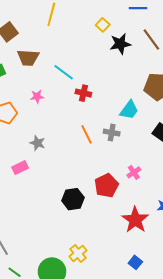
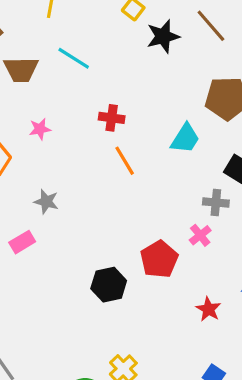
cyan line: (64, 72) -> (74, 58), moved
gray cross: (112, 133) -> (216, 202), moved
orange line: (86, 134) -> (125, 161), moved
red star: (135, 220) -> (208, 309), size x0.6

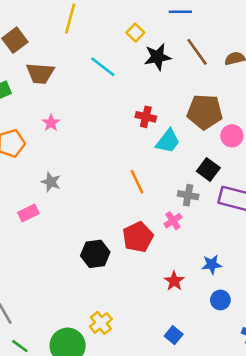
cyan line: (74, 58) -> (103, 67), moved
red cross: (112, 118) -> (146, 117), moved
pink star: (40, 129) -> (51, 123), turned -30
orange line: (125, 161) -> (137, 182), moved

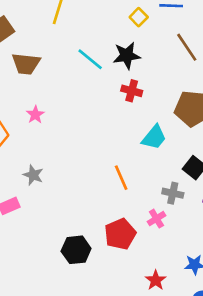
yellow square: (135, 33) -> (139, 17), moved
black star: (157, 57) -> (127, 56), moved
red cross: (146, 117) -> (132, 91), moved

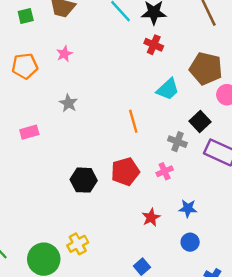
gray star: (33, 175) -> (68, 103), moved
pink cross: (156, 219) -> (165, 171), moved

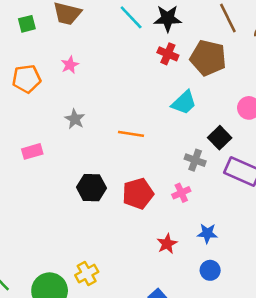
brown pentagon: (206, 68) -> (208, 58), moved
orange line: (133, 121) -> (131, 134), moved, turned -65
black hexagon: (84, 180) -> (91, 188), moved

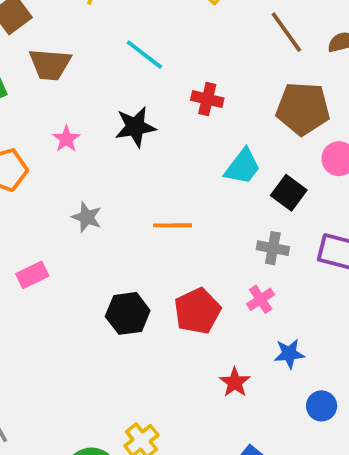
black star: (168, 18) -> (135, 127), moved
brown pentagon: (208, 58) -> (303, 109), moved
black square: (220, 138) -> (289, 193), moved
blue star: (207, 233) -> (289, 354), moved
red star: (167, 244) -> (235, 382), moved

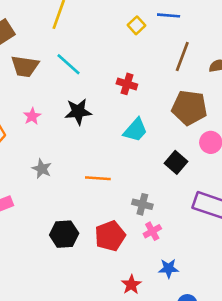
brown line: (286, 32) -> (182, 56), turned 52
cyan line: (144, 55) -> (68, 64), moved
red cross: (207, 99) -> (127, 84), moved
cyan trapezoid: (243, 167) -> (135, 130), moved
gray cross: (273, 248) -> (142, 204), moved

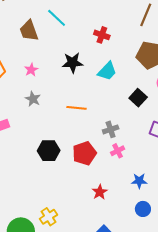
brown trapezoid: (25, 66) -> (29, 31), moved, turned 60
black star: (78, 112) -> (73, 63), moved
pink star: (32, 116) -> (31, 70), moved
gray cross: (142, 204) -> (111, 129), turned -35
blue star: (169, 268) -> (139, 181), moved

